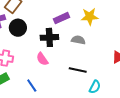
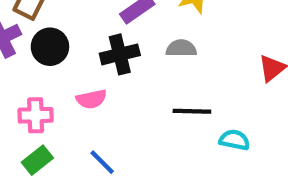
pink semicircle: (42, 59) -> (91, 99), moved, turned -56
cyan semicircle: (95, 87) -> (234, 140), turned -96

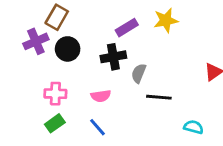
gray semicircle: (181, 48) -> (139, 73), moved, turned -72
pink semicircle: (91, 99) -> (101, 96), moved
cyan semicircle: (234, 140) -> (194, 127), moved

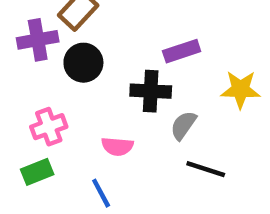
yellow star: (166, 20) -> (241, 89), moved
pink cross: (55, 94) -> (49, 127), turned -35

